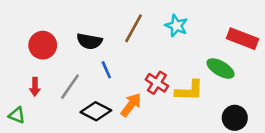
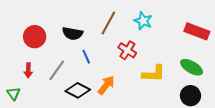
green ellipse: (220, 68) -> (192, 67), moved
red cross: (157, 83) -> (127, 50), moved
green triangle: (17, 115) -> (14, 94), turned 32

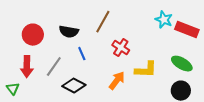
cyan star: (143, 21) -> (164, 20), moved
red arrow: (28, 70) -> (27, 67), size x1.5
orange arrow: (106, 85) -> (117, 81), moved

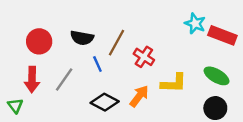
brown line: (103, 22) -> (117, 43), moved
black diamond: (74, 86) -> (105, 102), moved

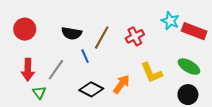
red circle: (39, 41) -> (25, 29), moved
red cross: (144, 57) -> (135, 36), moved, turned 30
yellow L-shape: (174, 83) -> (152, 73), turned 65
green triangle: (15, 106) -> (39, 93), moved

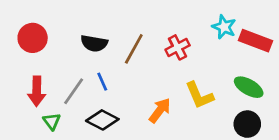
blue line: (85, 56) -> (102, 82), moved
black diamond: (91, 89) -> (102, 120), moved

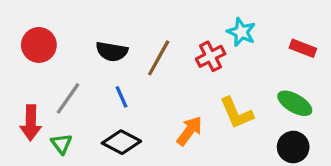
cyan star: (224, 27) -> (241, 32), moved
red rectangle: (255, 41) -> (303, 48), size x0.7
red arrow: (37, 91) -> (31, 123), moved
gray line: (74, 91) -> (68, 98), moved

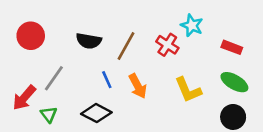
red rectangle: (303, 48) -> (232, 47), moved
red cross: (211, 56) -> (167, 45), turned -30
blue line: (121, 97) -> (107, 80), moved
red arrow: (31, 123) -> (24, 98), turned 40
orange arrow: (189, 131) -> (138, 86), moved, turned 115

